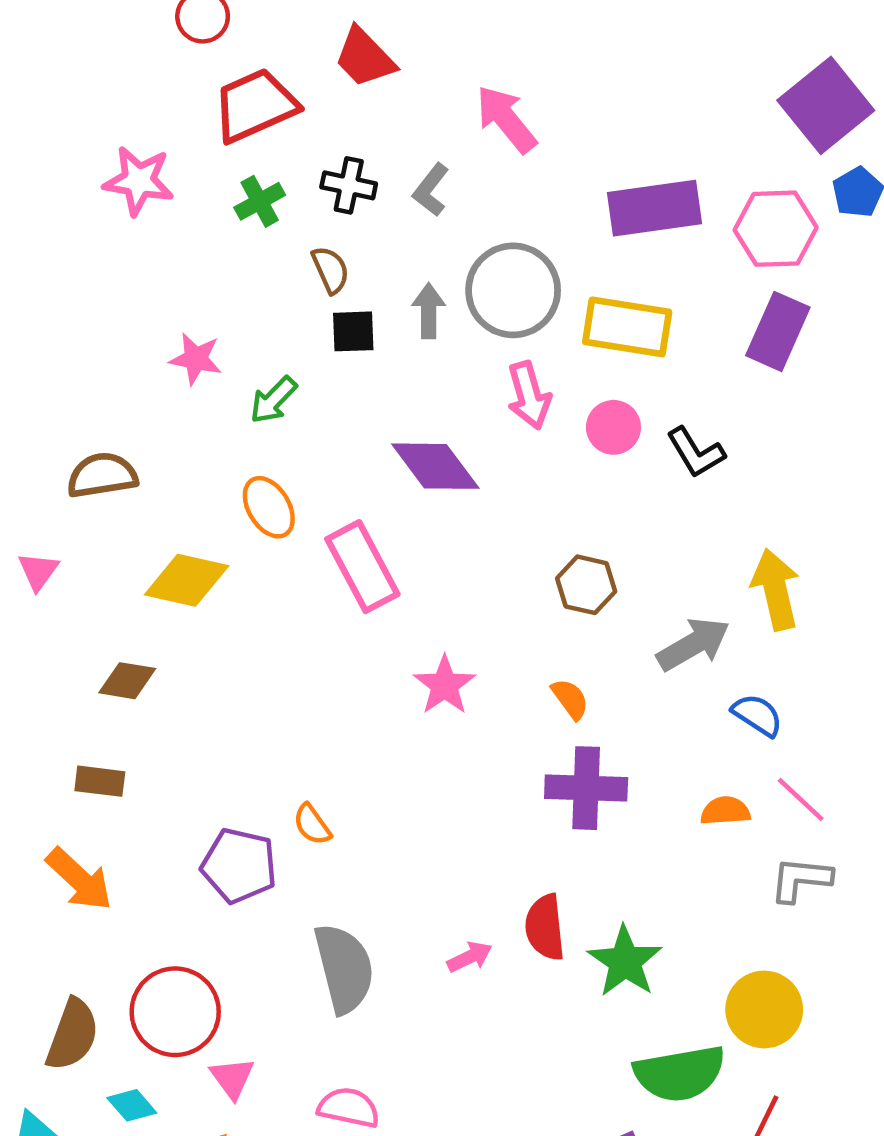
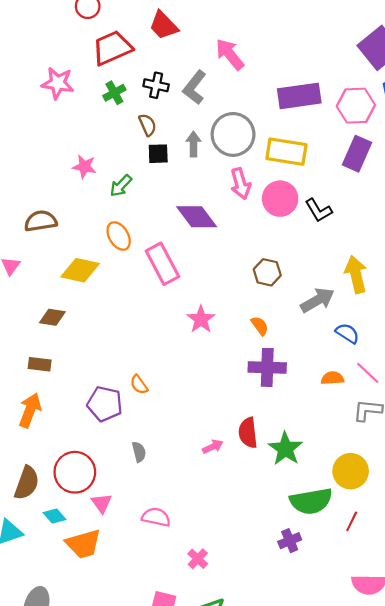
gray L-shape: (431, 190) -> (195, 87), size x1.4
pink circle: (613, 427) -> (280, 199), size x1.4
orange arrow: (79, 879) -> (30, 410), turned -112
gray semicircle: (344, 968) -> (139, 452), moved, size x0.5

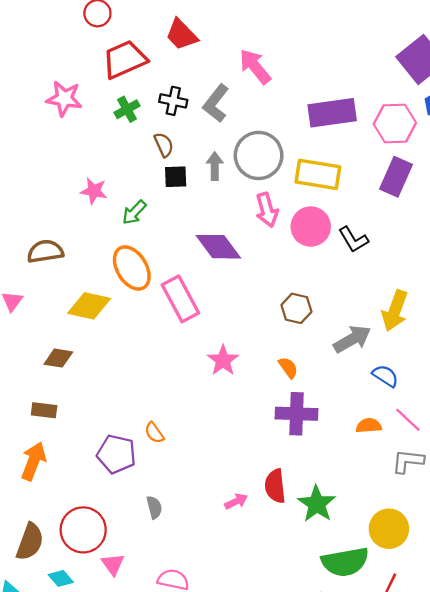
orange ellipse: (119, 236) -> (132, 268), size x1.4
yellow arrow: (356, 274) -> (395, 311), turned -147

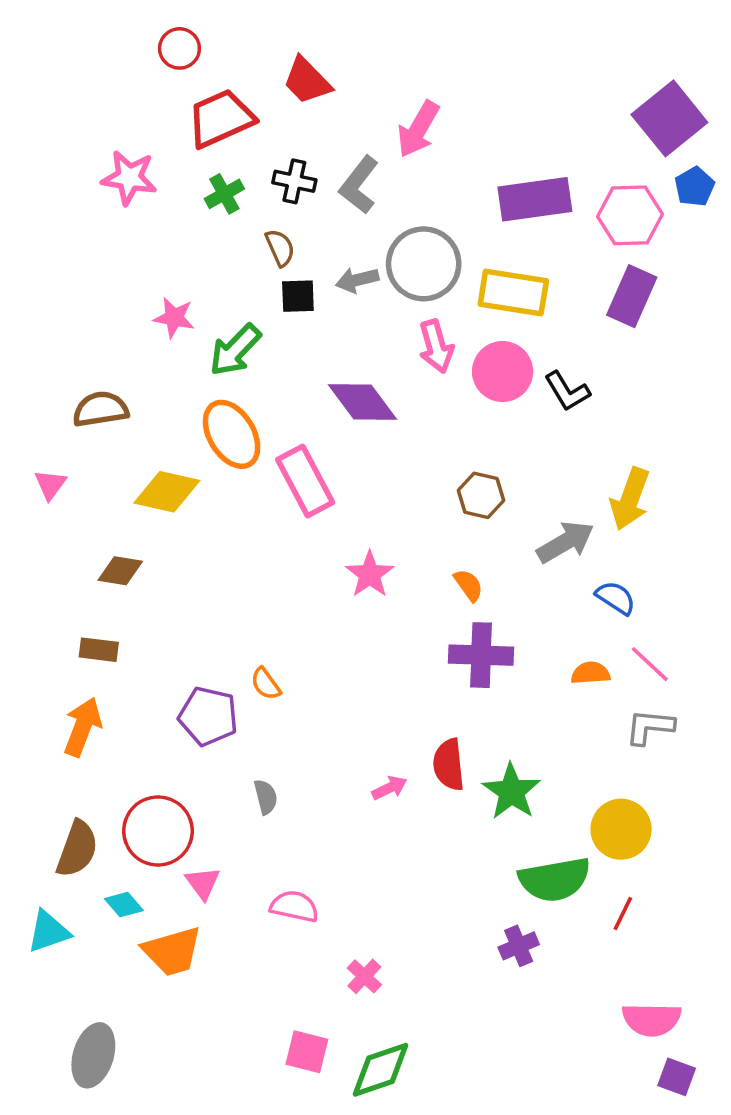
pink arrow: (255, 67) -> (418, 129), turned -111
gray arrow: (215, 166) -> (357, 280), turned -104
green arrow: (134, 212) -> (235, 350), size x1.4

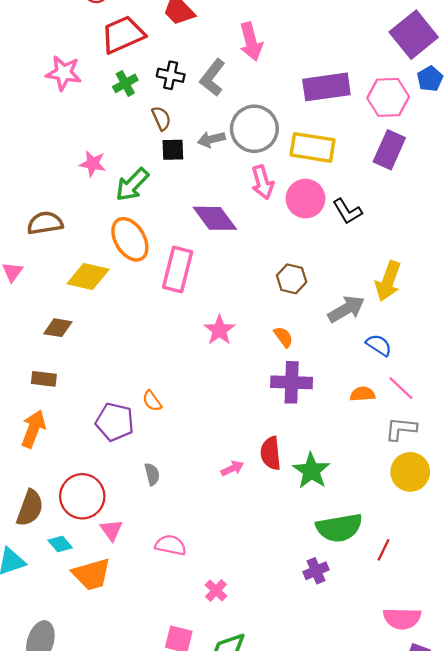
pink arrow: (418, 129) -> (251, 42), turned -45
pink rectangle: (305, 481) -> (178, 270), turned 42
yellow circle: (621, 829) -> (410, 472), moved

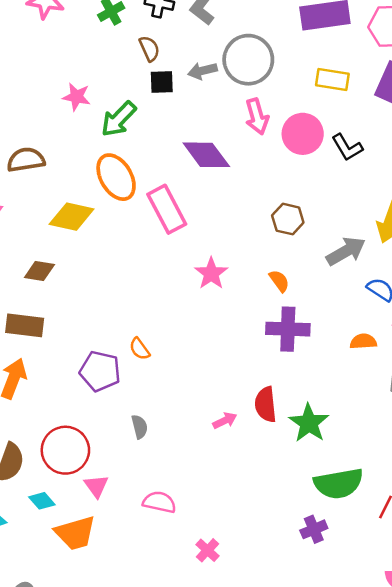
yellow rectangle: (313, 147) -> (332, 79), moved, size x0.7
pink rectangle: (178, 270) -> (167, 209), turned -42
brown rectangle: (44, 379) -> (25, 325), size x1.4

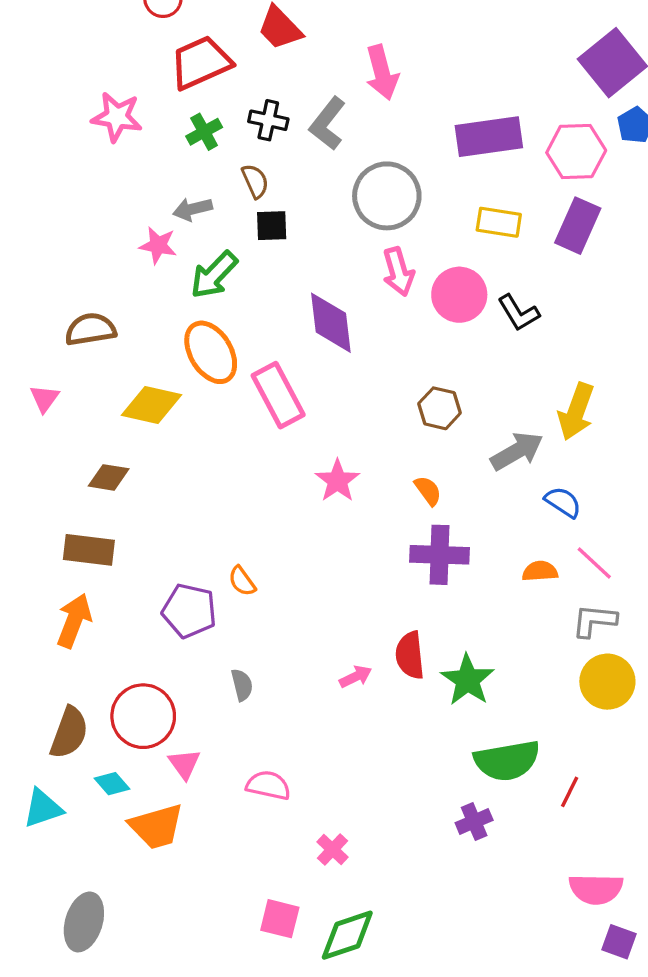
gray arrow: (203, 71) -> (193, 209), moved
purple diamond: (206, 155) -> (331, 323), turned 30

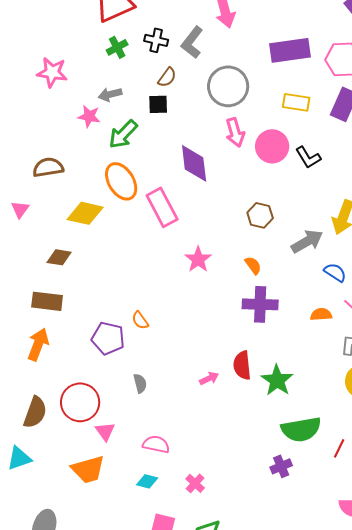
pink star: (117, 117) -> (52, 72), moved
brown semicircle: (255, 181) -> (167, 77), moved, turned 60
cyan diamond: (112, 784) -> (147, 481), moved, turned -35

